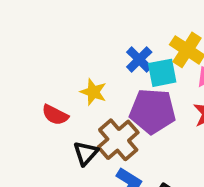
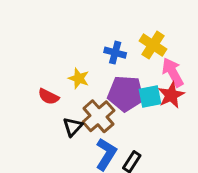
blue cross: (139, 59) -> (115, 53), turned -30
cyan square: (162, 73) -> (150, 97), moved

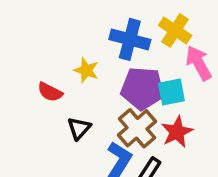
blue cross: (115, 53) -> (130, 39), size x1.5
red star: (171, 95) -> (177, 132), moved
brown cross: (98, 116) -> (137, 128), moved

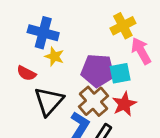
yellow cross: (175, 30) -> (123, 26), turned 30
blue cross: (130, 39) -> (43, 33), moved
black triangle: (79, 128) -> (49, 101), size x1.6

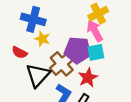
pink arrow: (141, 51) -> (95, 31), moved
brown cross: (94, 101) -> (62, 64), moved
red star: (124, 104) -> (88, 78), moved

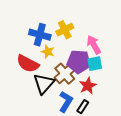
yellow cross: (98, 14) -> (65, 30), moved
red semicircle: (20, 52) -> (28, 64), size x1.6

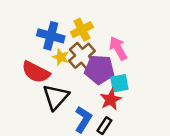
cyan square: (95, 64) -> (119, 83), moved
brown cross: (65, 74) -> (82, 56), moved

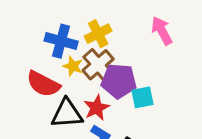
pink arrow: (118, 48) -> (162, 31), moved
black triangle: (56, 97) -> (67, 114), turned 44
red star: (111, 99) -> (97, 108), moved

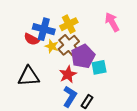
purple pentagon: (119, 81) -> (83, 56), turned -30
red semicircle: (43, 84) -> (32, 39), moved, size x0.7
black triangle: (67, 114) -> (29, 76), moved

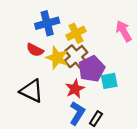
blue cross: (44, 29) -> (47, 23), moved, turned -30
yellow star: (52, 46) -> (57, 58), size x1.5
black triangle: (29, 76) -> (32, 91), turned 30

